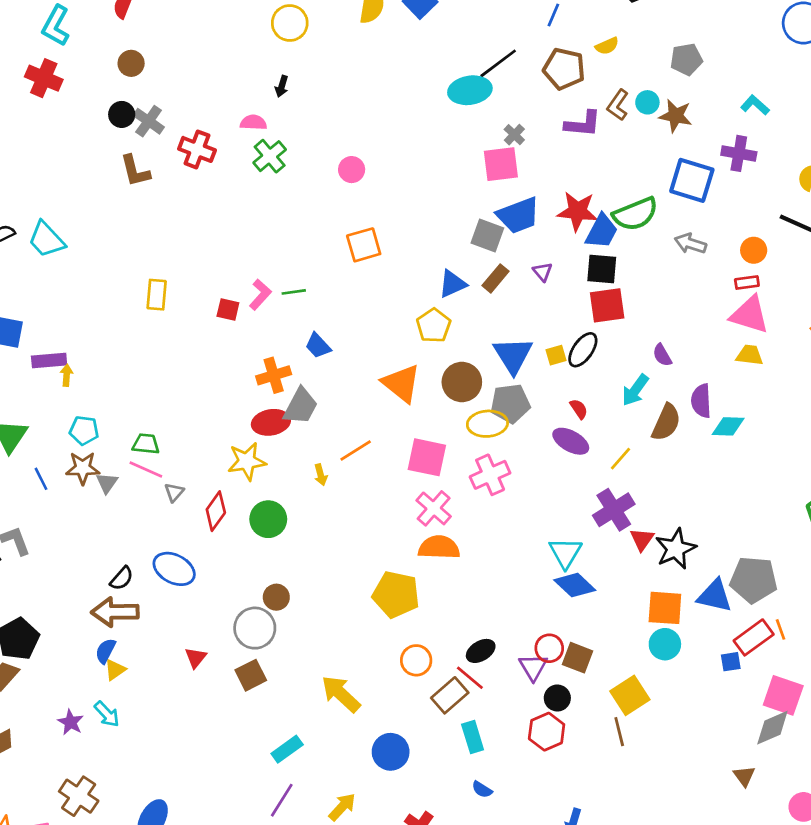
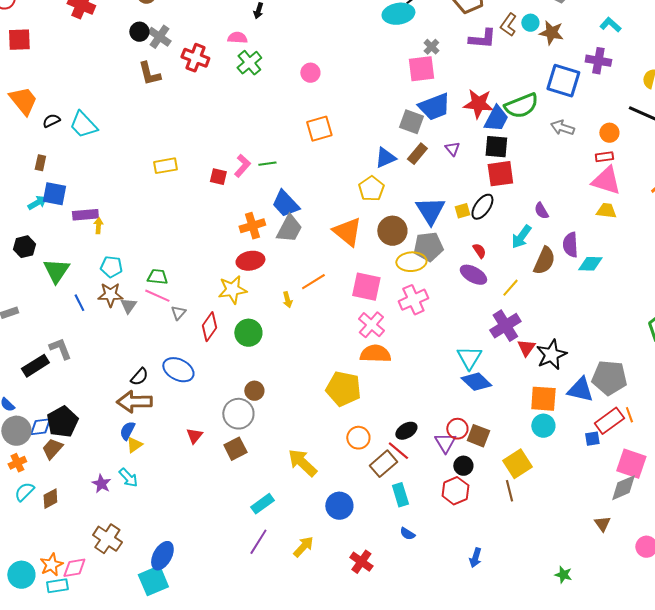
yellow rectangle: (157, 295) -> (165, 166), turned 75
blue trapezoid: (318, 346) -> (285, 204), size x1.4
gray trapezoid: (301, 406) -> (289, 229), moved

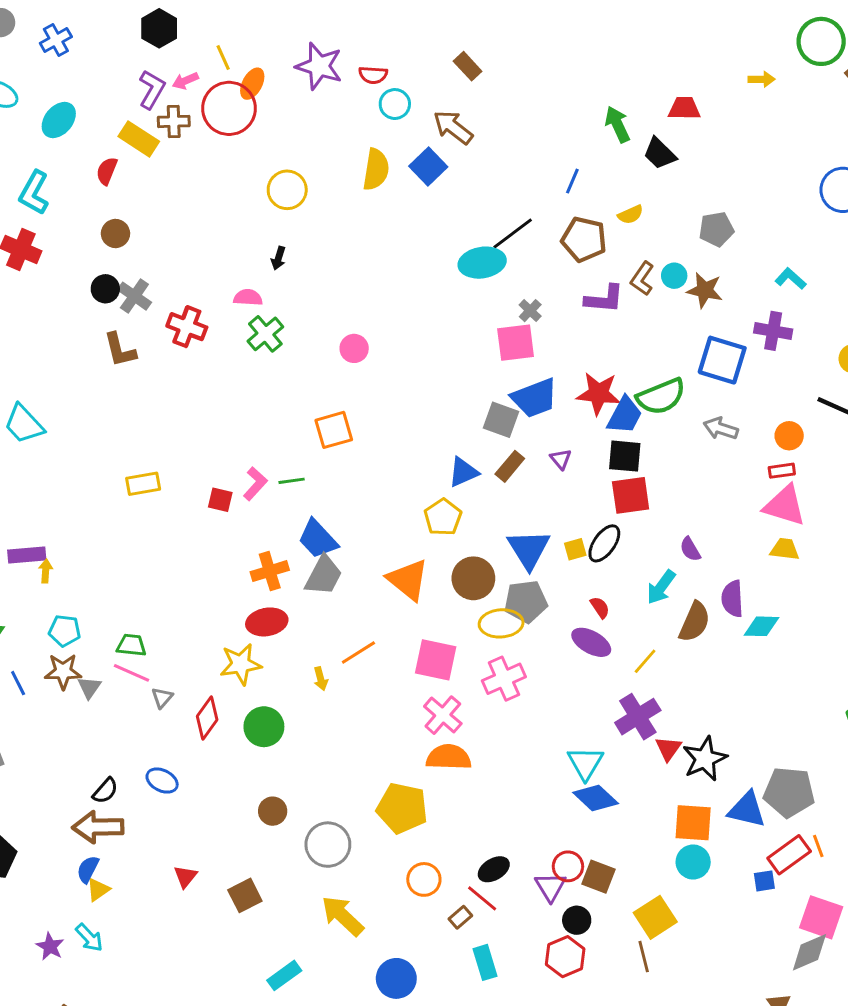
orange square: (319, 129) -> (334, 430), moved
blue ellipse: (178, 370) -> (162, 781), size x0.7
gray circle: (238, 414) -> (328, 845), moved
brown rectangle: (383, 464) -> (460, 917), size x0.6

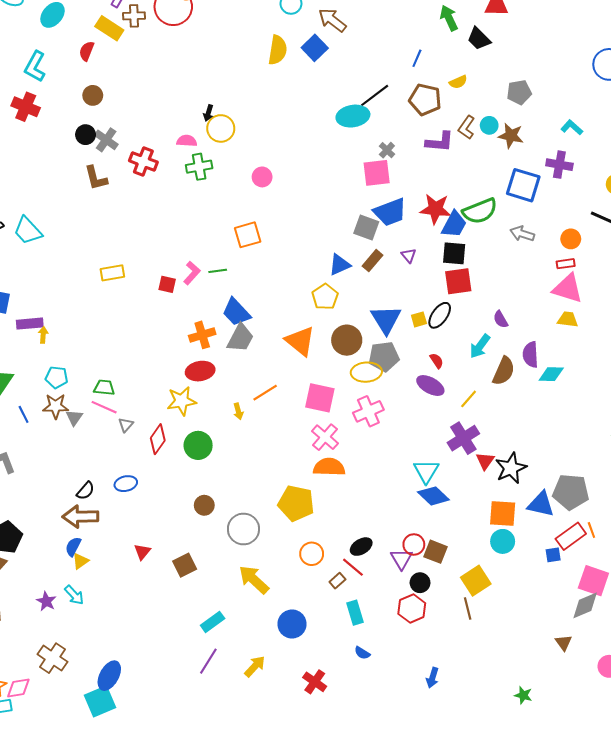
yellow circle: (287, 190) -> (221, 128), moved
green cross: (265, 334) -> (199, 167), turned 30
blue ellipse: (162, 781) -> (126, 484), turned -40

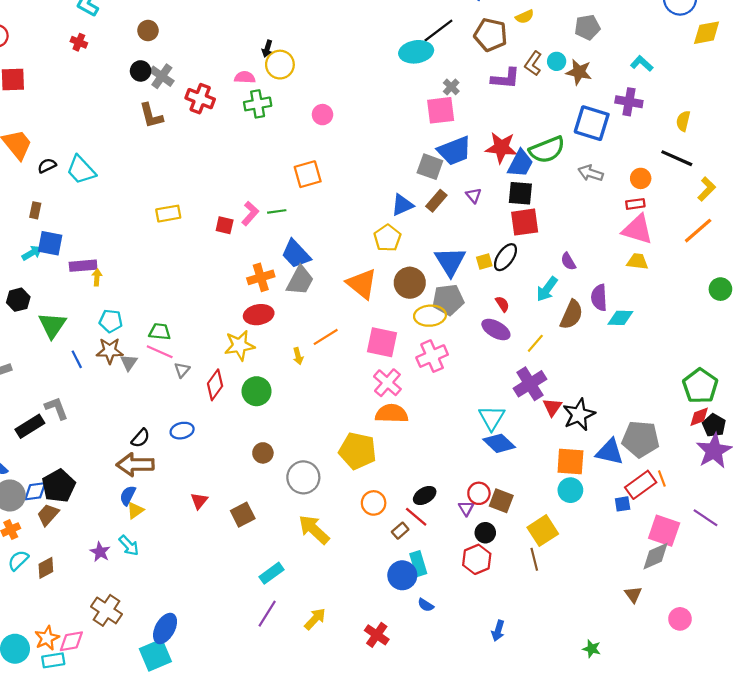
red cross: (26, 107) -> (79, 42), size x0.6
purple triangle: (401, 559) -> (466, 508), size x0.7
blue circle: (292, 624) -> (402, 575), moved

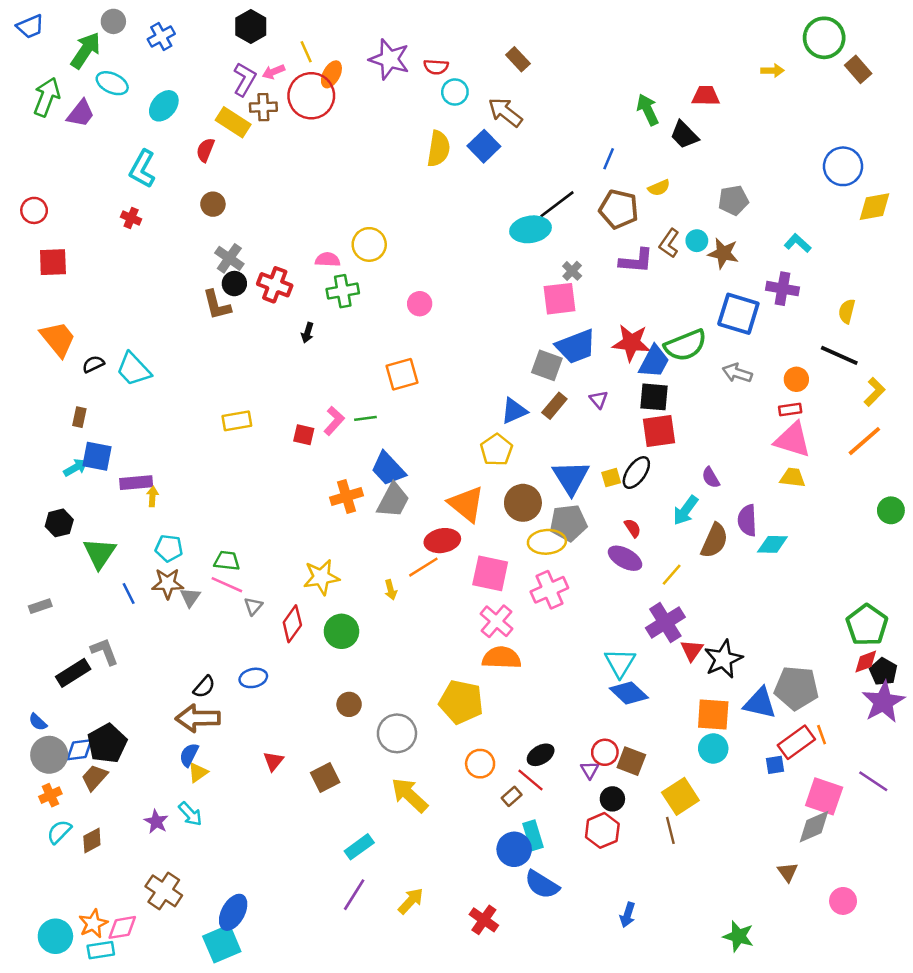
black arrow: (267, 49) -> (307, 333), moved
black circle: (141, 71) -> (234, 284), moved
red ellipse: (259, 315) -> (442, 541), moved
blue semicircle: (426, 605) -> (542, 885), size x1.8
green star: (592, 649) -> (738, 936), size x1.4

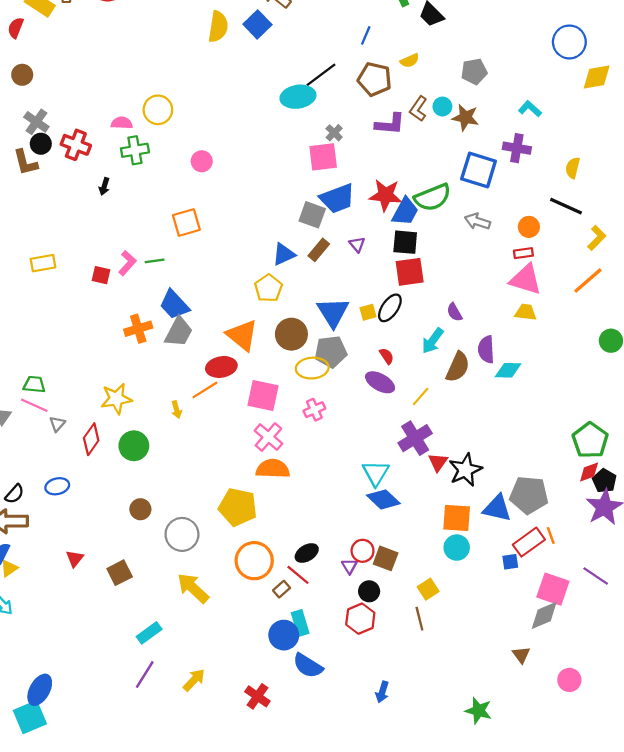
pink cross: (549, 590) -> (314, 410), size x0.7
orange circle: (480, 764) -> (254, 561), size x1.5
yellow square: (680, 796) -> (428, 589), size x0.7

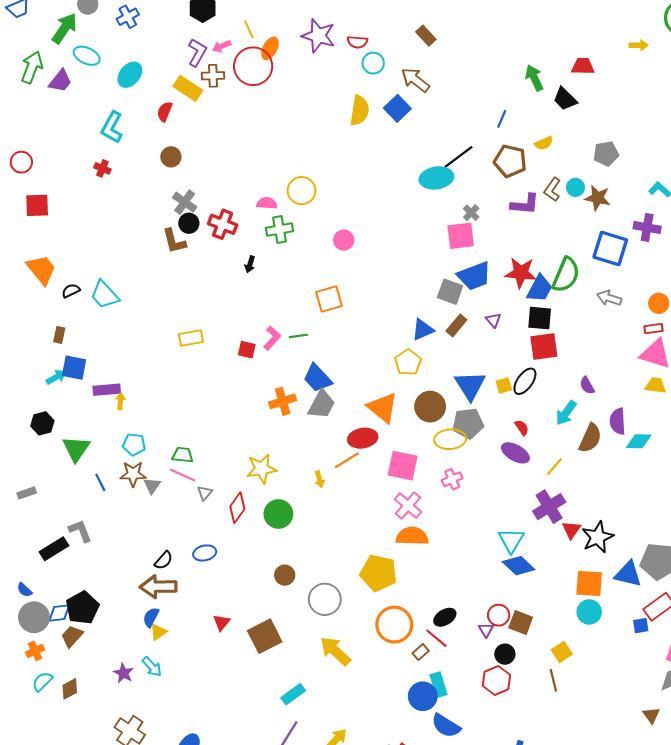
green semicircle: (433, 197) -> (566, 275), turned -45
brown square: (120, 573) -> (265, 636), size x1.4

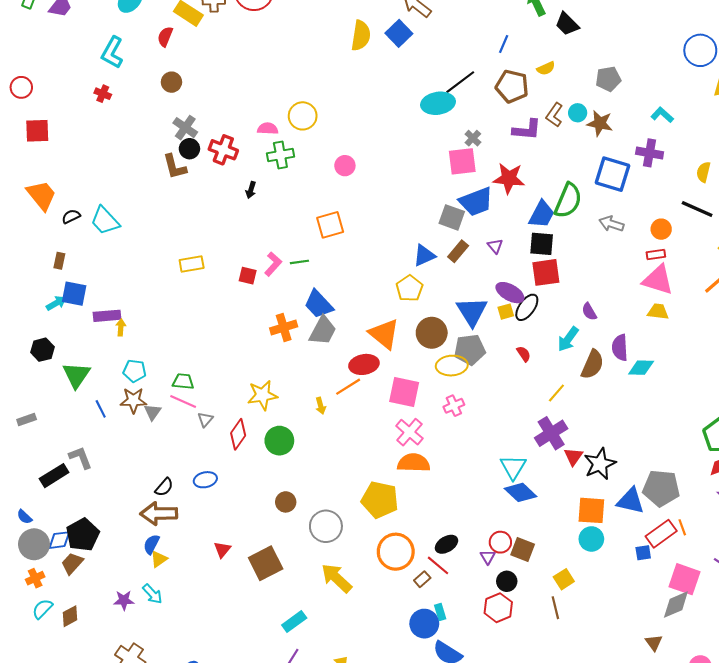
red star: (521, 273) -> (509, 178), moved
purple ellipse: (515, 453) -> (510, 293), moved
purple star: (124, 673) -> (124, 600), turned -30
cyan rectangle: (439, 685) -> (440, 612), size x0.7

